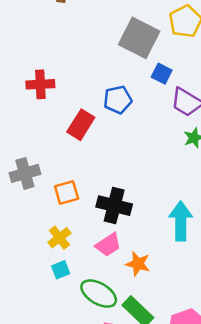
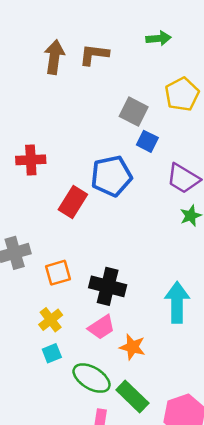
gray square: (139, 38) -> (134, 112), size x0.7
blue square: (162, 74) -> (147, 141), moved
blue pentagon: (118, 100) -> (111, 176), size x1.4

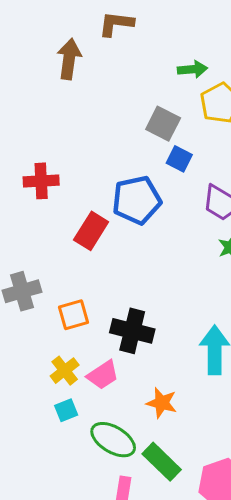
green arrow: (158, 38) -> (192, 69), moved
brown L-shape: (94, 55) -> (116, 24), moved
pink trapezoid: (101, 327) -> (103, 375), moved

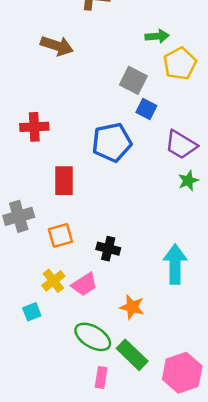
brown arrow: (69, 59) -> (57, 46), moved, turned 100
red rectangle: (91, 231) -> (64, 181), moved, turned -32
black cross: (132, 331) -> (108, 249), size x0.7
cyan square: (66, 410) -> (32, 312), moved

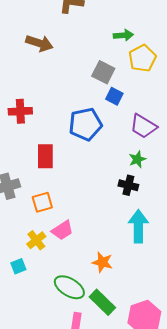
green star: (188, 181) -> (137, 159), moved
black cross: (108, 249) -> (128, 185), moved
pink trapezoid: (84, 284) -> (62, 230), moved

